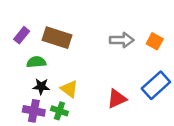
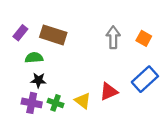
gray arrow: (122, 40) -> (113, 37), turned -90
yellow triangle: (69, 89) -> (83, 101), moved

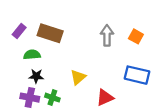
blue rectangle: (145, 79) -> (137, 75), turned 55
red triangle: (109, 92) -> (105, 98), moved
yellow triangle: (83, 101) -> (78, 77), moved, turned 42

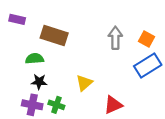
purple rectangle: (19, 31) -> (17, 19), moved, turned 64
blue rectangle: (137, 75) -> (148, 66), moved, turned -45

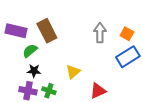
purple rectangle: (17, 19) -> (16, 31), moved, size x1.5
brown rectangle: (54, 36) -> (47, 31), turned 45
green semicircle: (35, 59) -> (30, 51), turned -35

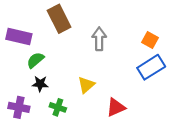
brown rectangle: (47, 31) -> (59, 19), moved
gray arrow: (100, 33) -> (99, 39), moved
purple cross: (28, 91) -> (19, 107), moved

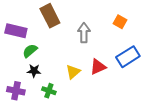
orange square: (150, 40) -> (120, 22), moved
red triangle: (116, 107) -> (98, 67), moved

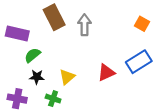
orange square: (120, 22) -> (142, 24), moved
gray arrow: (84, 33) -> (84, 25), moved
yellow triangle: (73, 72) -> (67, 77), moved

